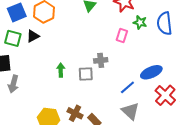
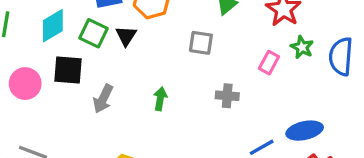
black triangle: (33, 36) -> (126, 36), turned -40
gray square: (86, 74) -> (201, 43), moved
gray arrow: (13, 84) -> (103, 99), moved

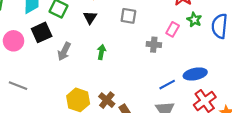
black triangle: (126, 36) -> (90, 17), moved
black square: (68, 70) -> (42, 32), turned -30
gray cross: (227, 96) -> (154, 45), moved

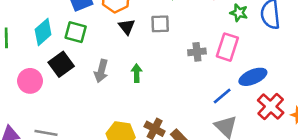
black triangle: (90, 17) -> (127, 27), moved
pink rectangle: (173, 29) -> (227, 47), moved, size x1.5
gray arrow: (64, 51) -> (101, 71), moved

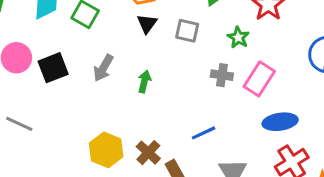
green star: (239, 13) -> (238, 37), moved
black square: (61, 64) -> (53, 68), moved
blue line: (222, 96) -> (204, 133), moved

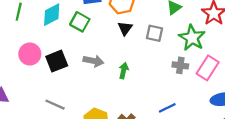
green star: (238, 37) -> (192, 38), size x1.6
gray arrow: (103, 68) -> (93, 61), turned -108
gray line: (19, 124) -> (55, 105), moved

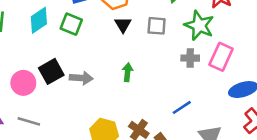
pink circle: (30, 54) -> (23, 83), moved
gray arrow: (93, 61) -> (81, 78), moved
gray line: (55, 105) -> (29, 121), moved

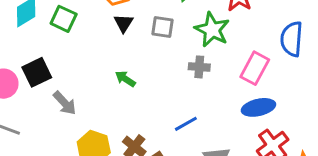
pink rectangle: (221, 57) -> (255, 68), moved
green arrow: (127, 72) -> (125, 79), turned -66
gray arrow: (81, 78) -> (65, 103), moved, turned 40

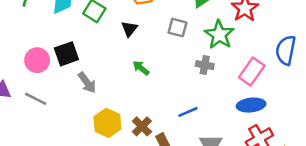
black triangle: (124, 23) -> (129, 29), moved

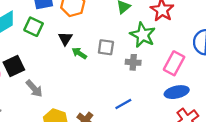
gray square: (177, 28) -> (106, 47), moved
green arrow: (141, 68) -> (79, 53), moved

